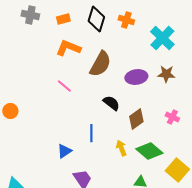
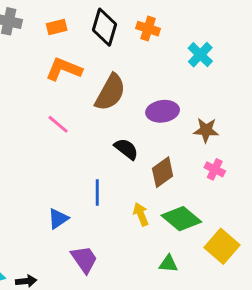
cyan cross: (162, 38) -> (200, 55), size x0.7
brown star: (166, 74) -> (206, 130), moved

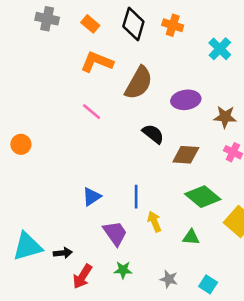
orange rectangle: (57, 27) -> (90, 24), turned 54
brown diamond: (163, 172) -> (186, 155), turned 40
blue line: (97, 193) -> (136, 197), moved
yellow arrow: (141, 214) -> (154, 222), moved

